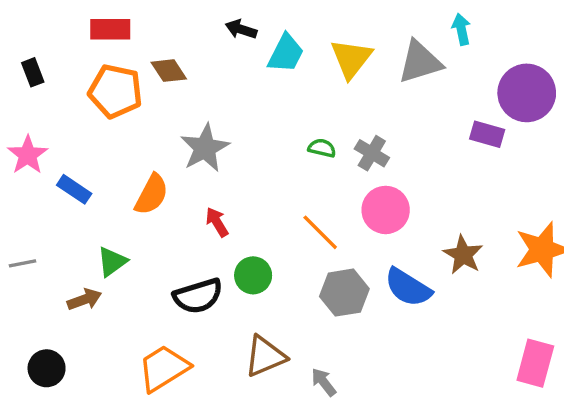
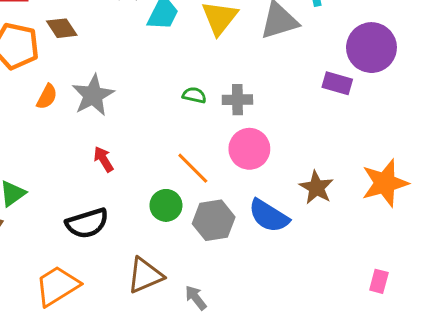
gray cross: (372, 153) -> (237, 100), turned -32
orange semicircle: (152, 194) -> (47, 97), moved, size x0.7
green circle: (253, 275) -> (166, 205), moved
pink rectangle: (535, 363) -> (379, 281), size x0.6

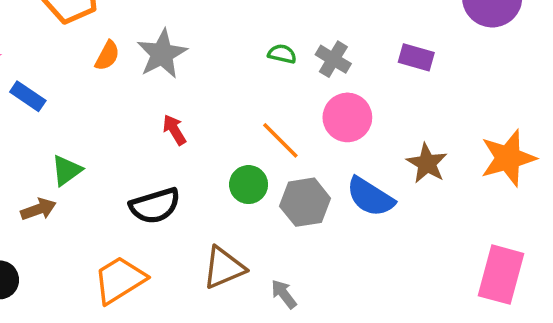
purple rectangle: (337, 83) -> (416, 57), moved
gray cross: (237, 100) -> (333, 59), turned 32
pink rectangle: (379, 281) -> (501, 275), size x2.0

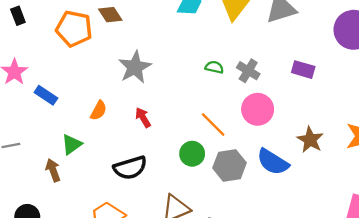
orange semicircle: (107, 56) -> (99, 110), moved
brown arrow: (38, 209) -> (53, 170), turned -90

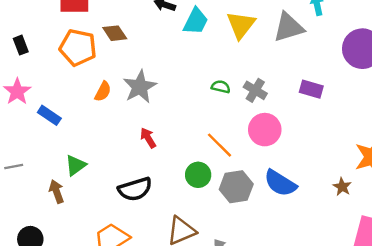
black rectangle: (18, 16) -> (21, 45), moved
orange semicircle: (99, 110) -> (103, 92), moved
brown star: (310, 140) -> (342, 187), moved, size x0.7

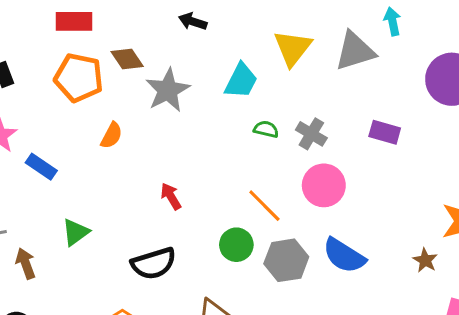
cyan trapezoid: (196, 21) -> (241, 81), moved
gray star: (140, 87) -> (168, 90), moved
brown arrow: (56, 191) -> (26, 263), moved

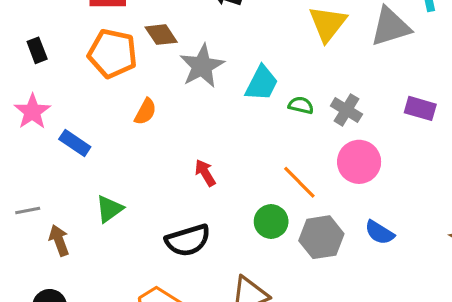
cyan trapezoid: (241, 81) -> (262, 83), moved
blue semicircle: (344, 256) -> (379, 232), size x0.7

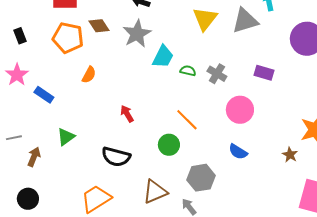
gray star: (202, 66) -> (137, 34), moved
pink circle: (359, 162) -> (240, 110), moved
gray hexagon: (321, 237) -> (201, 178), moved
brown arrow: (59, 240) -> (34, 157), turned 42
black semicircle: (188, 240) -> (116, 157), turned 32

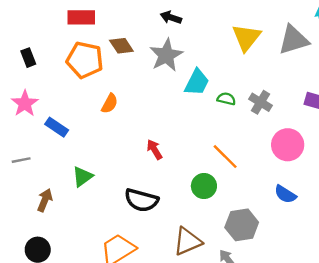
gray line: (14, 138) -> (21, 160), moved

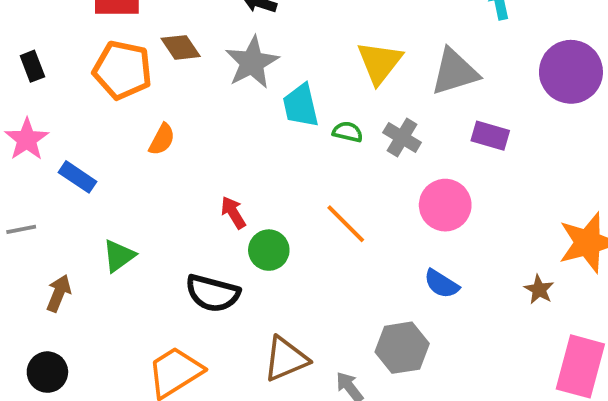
yellow triangle: (246, 37) -> (380, 62), moved
gray triangle: (294, 40) -> (455, 72), moved
cyan trapezoid: (197, 82) -> (301, 106), turned 140
green circle: (204, 186) -> (269, 250), moved
gray hexagon: (242, 225) -> (402, 348), moved

